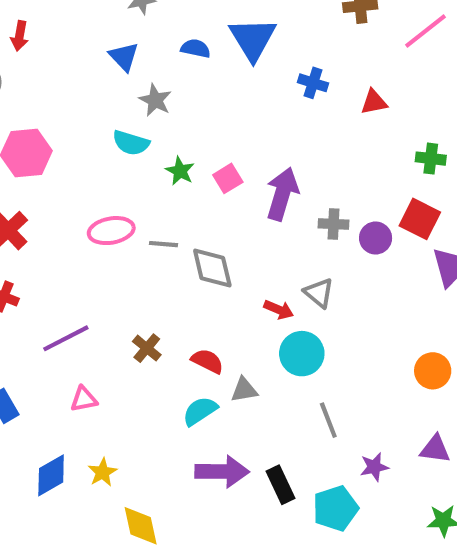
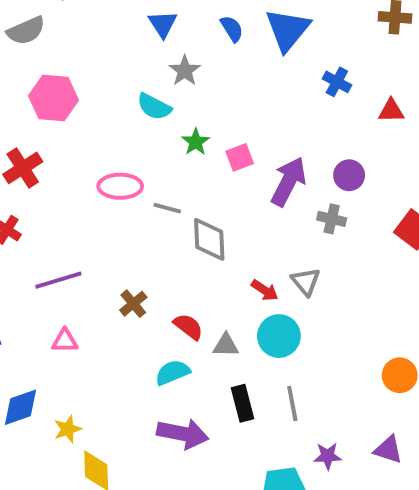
blue semicircle: (196, 48) -> (232, 29), turned 36
purple circle: (376, 238) -> (349, 175), moved
gray triangle: (244, 390) -> (226, 345), moved
yellow star: (102, 472) -> (68, 429), moved
black rectangle: (280, 485) -> (242, 403), moved

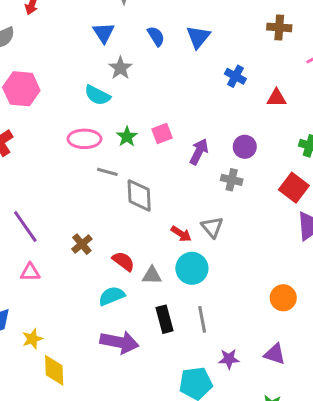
blue triangle: (288, 30) -> (198, 37), size x0.7
green star: (196, 142) -> (127, 137), moved
purple arrow: (288, 182) -> (199, 152), size x0.7
pink ellipse: (120, 186) -> (84, 139), moved
purple line: (58, 280) -> (25, 226), turned 72

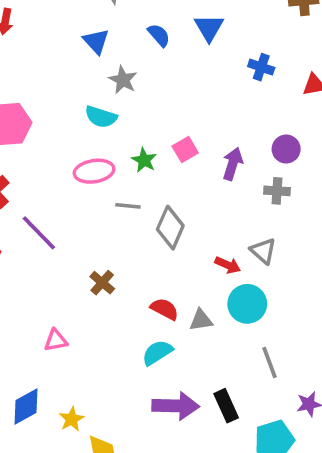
gray diamond: (139, 195) -> (170, 228), turned 36
purple line: (25, 226) -> (39, 233), moved
brown cross: (82, 244) -> (102, 283), moved
black rectangle: (164, 319) -> (226, 406), moved

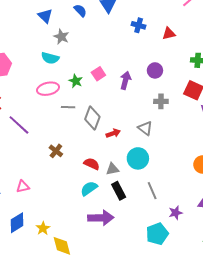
gray cross: (277, 191) -> (161, 101), moved
red arrow: (228, 265) -> (113, 133), moved, turned -40
pink triangle: (56, 340) -> (23, 187), moved
black rectangle: (226, 406) -> (119, 191), moved

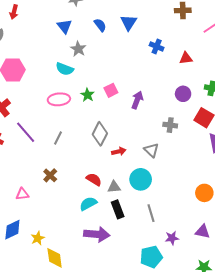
purple circle: (155, 70) -> (183, 94), moved
gray line: (68, 107) -> (58, 138), moved, turned -72
brown cross: (56, 151) -> (50, 175), moved

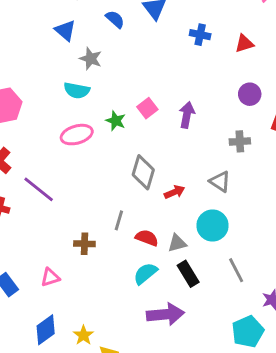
gray line: (58, 138) -> (119, 220), moved
brown cross: (50, 175) -> (84, 244), turned -32

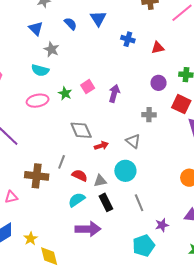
gray diamond: (143, 172) -> (81, 130), turned -45
brown cross: (84, 244) -> (37, 176), size x1.6

